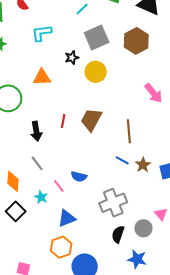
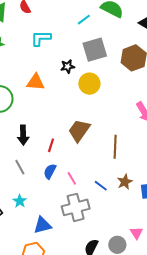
red line: (63, 121) -> (51, 145), moved
blue line: (122, 160) -> (101, 186), moved
blue semicircle: (79, 177) -> (50, 171), moved, turned 98
pink line: (59, 186) -> (72, 178), moved
gray cross: (113, 203) -> (76, 207), moved

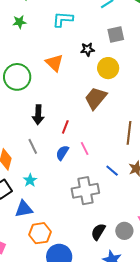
gray square: (95, 50) -> (116, 35), size x0.7
orange triangle: (35, 82) -> (54, 63), turned 36
brown trapezoid: (79, 131) -> (96, 98), moved
pink line: (72, 178) -> (85, 148), moved
blue triangle: (42, 225) -> (24, 209), moved

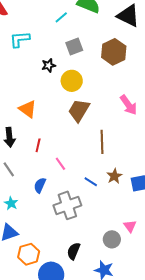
orange triangle: (54, 63) -> (28, 109), moved
brown trapezoid: (96, 98) -> (79, 110), moved
blue semicircle: (62, 153) -> (40, 185), moved
black semicircle: (98, 232) -> (74, 251), moved

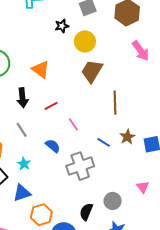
pink arrow: (128, 105) -> (141, 51), moved
red line: (38, 145) -> (51, 106), turned 48
blue semicircle: (40, 185) -> (53, 146), turned 105
gray circle: (112, 239) -> (113, 201), moved

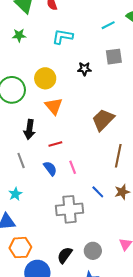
yellow circle: (85, 41) -> (45, 78), moved
blue semicircle: (53, 146) -> (50, 168), moved

